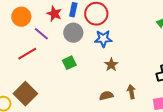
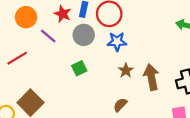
red line: (27, 54) -> (17, 58), moved
brown arrow: (131, 92) -> (151, 77), moved, size x1.6
brown semicircle: (106, 96) -> (120, 105), turned -32

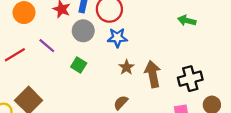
purple line: (48, 36) -> (47, 46), moved
green square: (79, 68) -> (79, 65), turned -32

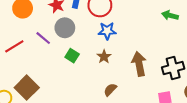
gray circle: (83, 31) -> (65, 28), moved
brown star: (126, 67) -> (104, 57), moved

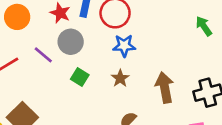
green arrow: (170, 15) -> (204, 26), turned 42

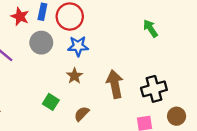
gray circle: (71, 42) -> (41, 43), moved
green square: (80, 77) -> (51, 102), moved

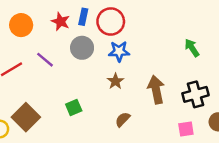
green arrow: (150, 28) -> (192, 48), moved
green square: (51, 102) -> (74, 108), moved, turned 35

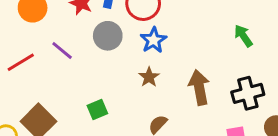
blue star: (119, 51) -> (153, 40), turned -30

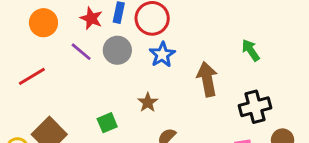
purple line: (62, 51) -> (81, 52), moved
brown star: (149, 77) -> (148, 102), moved
brown arrow: (199, 87) -> (207, 79), moved

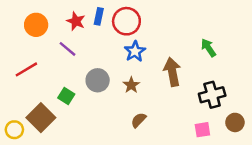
gray circle: (117, 50) -> (98, 80), moved
brown star: (148, 102) -> (131, 85), moved
green square: (107, 123) -> (66, 96), moved, turned -35

